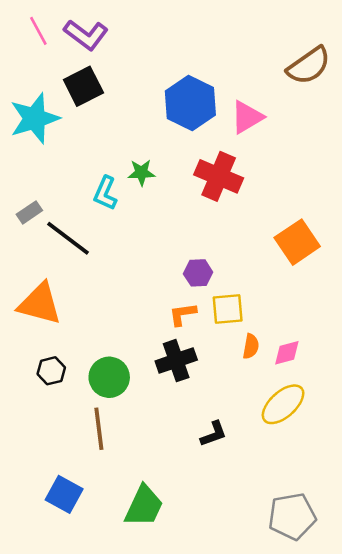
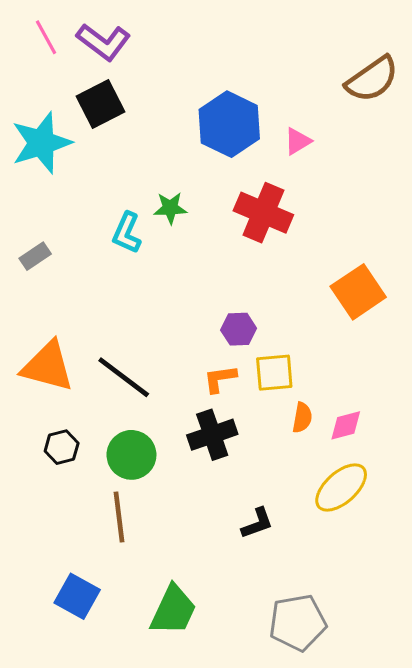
pink triangle: (247, 117) -> (298, 141), size x0.7
black line: (68, 238) -> (124, 377), moved
gray pentagon: (292, 516) -> (298, 623), moved

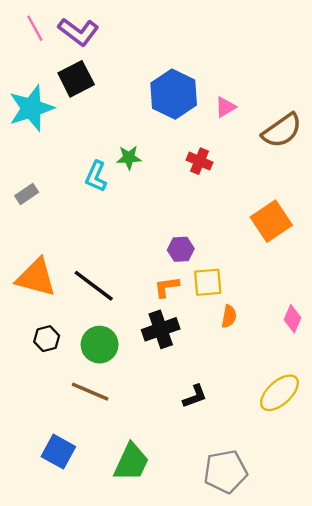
brown semicircle: (372, 79) -> (282, 131), moved
red cross: (263, 213) -> (200, 161), size x0.6
pink diamond: (346, 425) -> (292, 319), moved, turned -52
yellow ellipse: (341, 487) -> (279, 393), moved
brown line: (119, 517) -> (90, 392), turned -60

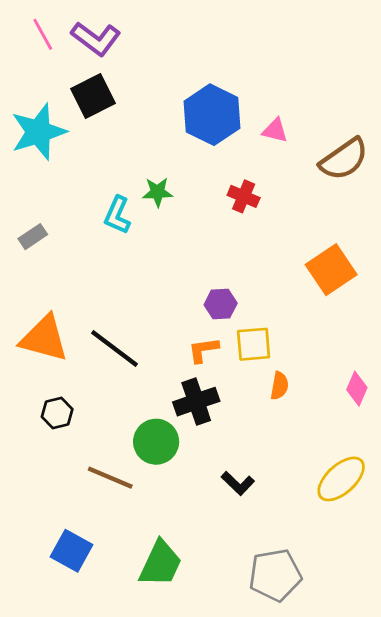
pink triangle: (225, 107) -> (275, 130), turned 45
green circle: (100, 345) -> (156, 442), moved
black L-shape: (195, 396) -> (238, 483), turned 64

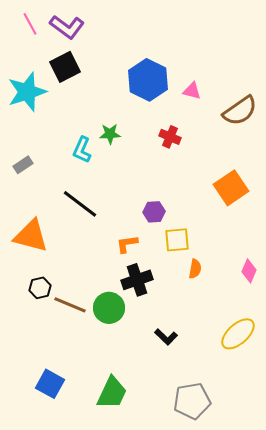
black line: (114, 348) -> (80, 204), moved
orange L-shape: (203, 350) -> (127, 244), moved
brown line: (110, 478) -> (70, 305), moved

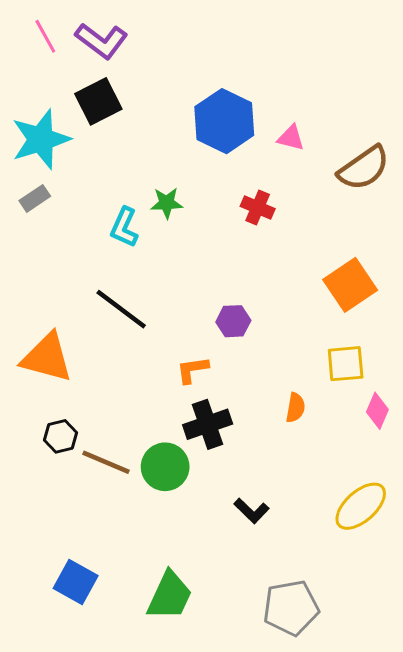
gray rectangle: (23, 165) -> (35, 198), moved
yellow square: (177, 240) -> (346, 364), moved

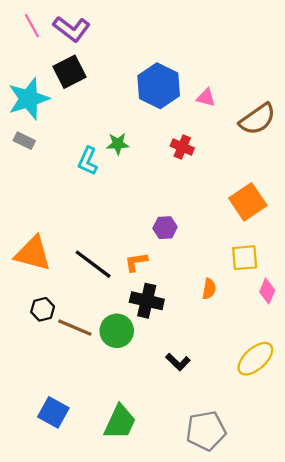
gray rectangle: (35, 198) -> (24, 141), turned 60
black line: (121, 309) -> (93, 264), moved
black cross: (208, 424) -> (147, 301), turned 32

